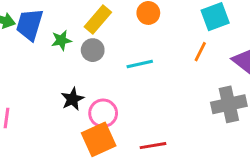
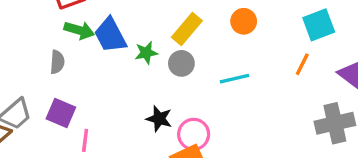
blue trapezoid: (30, 25) -> (110, 35), turned -44
black star: (73, 99) -> (159, 119), turned -30

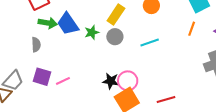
black star: (159, 119) -> (111, 81), moved
pink line: (85, 140) -> (63, 81), moved, turned 64

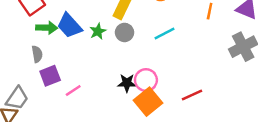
purple square: (42, 77) -> (50, 76), moved, turned -30

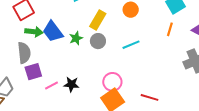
gray semicircle: (37, 54) -> (24, 53), size x1.5
black star: (127, 83) -> (71, 84), moved
red line: (192, 95) -> (150, 97), turned 36

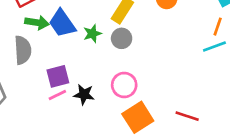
cyan line: (131, 45) -> (214, 46), moved
purple square: (33, 72) -> (58, 76), moved
pink circle: (112, 82) -> (124, 85), moved

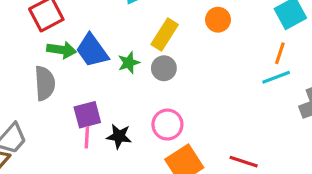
pink line: (57, 95) -> (87, 137), turned -60

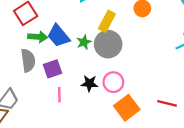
gray circle: (164, 68) -> (108, 44), size x1.6
purple square: (87, 115) -> (53, 69), moved
black star: (119, 136) -> (89, 83), moved

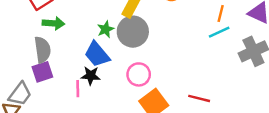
blue trapezoid: (58, 36) -> (97, 54), moved
purple square: (53, 69) -> (42, 72), moved
black star: (89, 83) -> (91, 76), moved

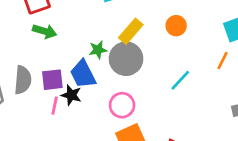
cyan line: (219, 32) -> (180, 80), moved, turned -35
gray semicircle: (42, 50) -> (23, 80), moved
purple square: (42, 72) -> (52, 80), moved

